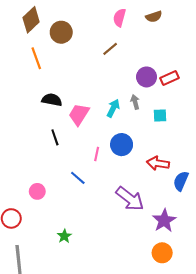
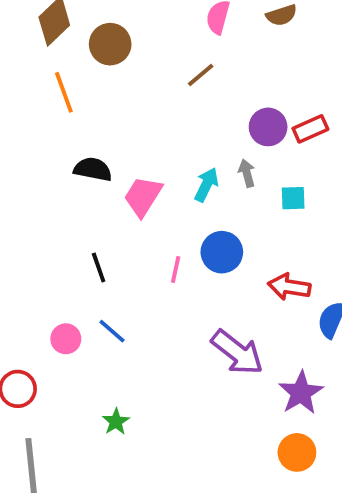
black line: (55, 137) -> (99, 268), moved
blue line: (78, 178) -> (112, 331), moved

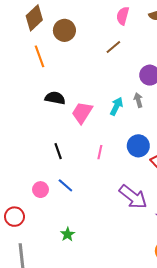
blue circle: (222, 252) -> (138, 146), moved

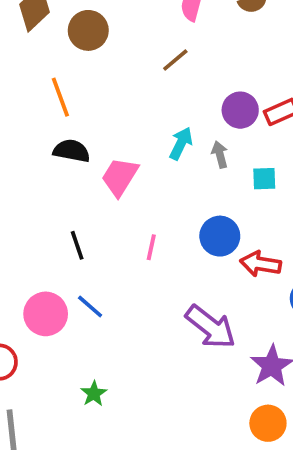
orange line: (39, 56) -> (60, 97), moved
cyan arrow: (116, 106) -> (181, 143), moved
pink circle: (40, 190) -> (46, 314), size x1.5

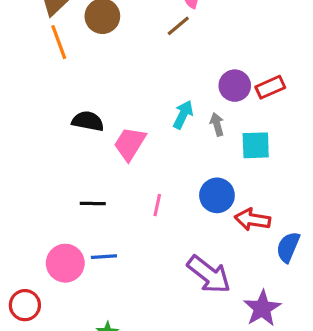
brown line: (175, 60) -> (178, 26), moved
orange line: (60, 97) -> (59, 42), moved
cyan square: (264, 179) -> (256, 145), size x1.4
black line: (77, 245) -> (93, 203), turned -70
blue line: (90, 306) -> (104, 257), turned -45

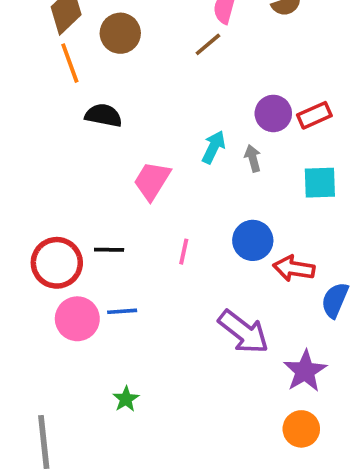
black semicircle: (88, 121) -> (103, 115), moved
cyan square: (256, 145) -> (320, 183), moved
red circle: (25, 305) -> (57, 263), moved, size x1.4

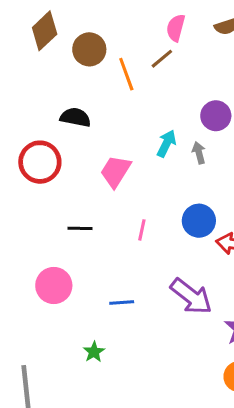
orange line: (70, 63) -> (126, 74), moved
red circle: (57, 263) -> (40, 162), moved
blue line: (122, 311) -> (122, 302), moved

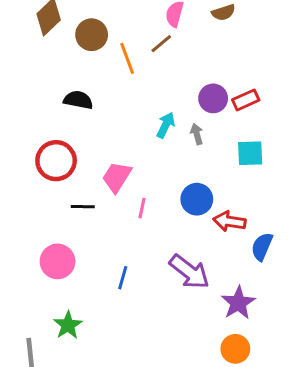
red circle: (40, 162) -> (56, 161), moved
pink trapezoid: (116, 171) -> (117, 177), moved
blue line: (122, 302) -> (123, 278), turned -70
green star: (94, 352) -> (68, 325), moved, size x1.4

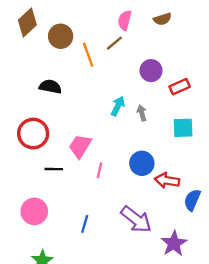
purple circle: (213, 98) -> (151, 71), moved

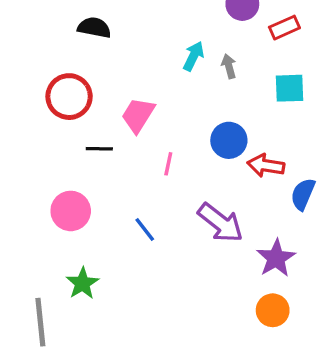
pink line: (100, 170) -> (168, 164), moved
blue line: (85, 224) -> (145, 229), turned -54

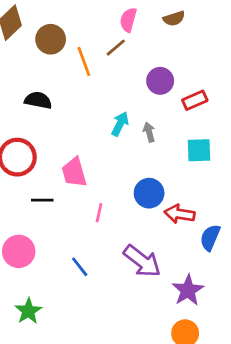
pink trapezoid: (138, 115) -> (74, 172), turned -48

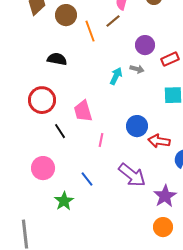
gray arrow: (149, 132) -> (137, 69), moved, turned 120
black line: (42, 200) -> (60, 131), turned 56
green star: (28, 311) -> (64, 201), moved

